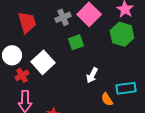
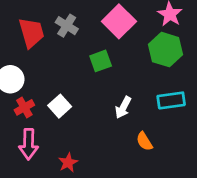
gray cross: (63, 17) -> (67, 26), moved, turned -35
white square: (43, 62) -> (60, 106), moved, size x0.7
cyan rectangle: (126, 88) -> (171, 100), moved

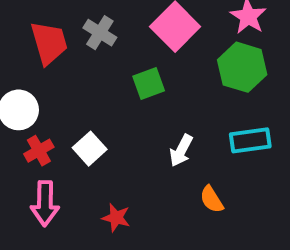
red star: (68, 163) -> (116, 218), moved, turned -30

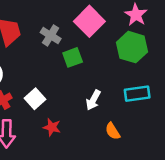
gray cross: (100, 33) -> (51, 35), moved
red star: (116, 218) -> (52, 127), moved

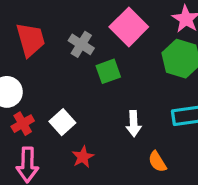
white arrow: (93, 100) -> (134, 124), turned -30
red star: (52, 127) -> (83, 157), turned 30

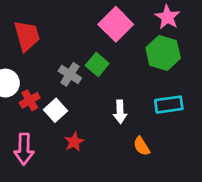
gray cross: (81, 44) -> (70, 74), moved
green square: (108, 71) -> (97, 64), turned -30
red cross: (23, 124) -> (30, 100), moved

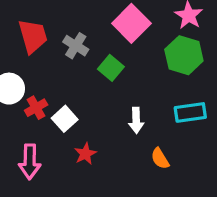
gray cross: (70, 74) -> (76, 46), moved

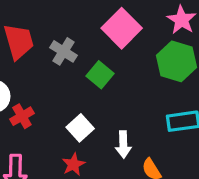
white square: (65, 119) -> (80, 128), moved
white arrow: (136, 120) -> (123, 144), moved

